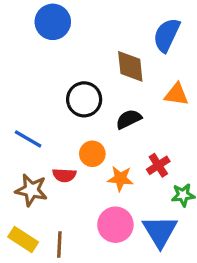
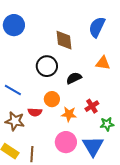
blue circle: (53, 22) -> (14, 25), moved
brown diamond: (130, 66) -> (64, 40), moved

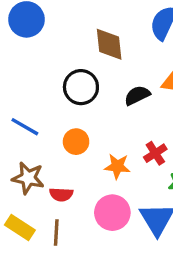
black semicircle: (74, 78) -> (137, 95), moved
orange circle: (52, 99) -> (76, 142), moved
red semicircle: (35, 112) -> (61, 194), moved

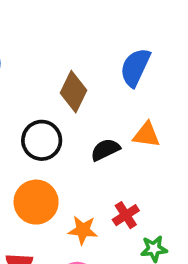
brown diamond: (109, 44) -> (73, 92), turned 32
orange circle: (76, 142) -> (36, 202), size x1.5

